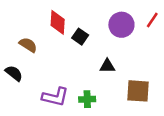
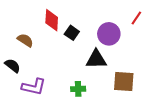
purple circle: (121, 25) -> (109, 34), moved
black triangle: (107, 66) -> (96, 59), size x1.5
purple L-shape: (55, 97) -> (34, 87), moved

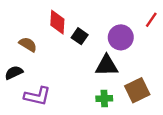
black semicircle: (13, 66) -> (14, 73), turned -63
brown square: (124, 82) -> (137, 90), turned -30
green cross: (78, 89) -> (104, 98), moved

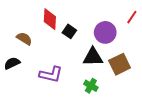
brown square: (137, 90) -> (120, 64), moved
purple L-shape: (37, 96) -> (51, 74), moved
green cross: (104, 98) -> (91, 86), turned 32

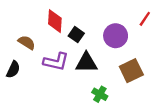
black triangle: (93, 57) -> (86, 63), moved
black semicircle: (12, 63) -> (13, 69), turned 140
purple L-shape: (51, 74) -> (56, 62), moved

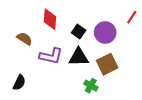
black square: (76, 35) -> (79, 31), moved
black semicircle: (13, 69) -> (19, 83), moved
brown square: (131, 71) -> (107, 64), moved

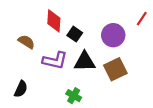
black square: (79, 31) -> (75, 34), moved
green cross: (91, 86) -> (74, 96), moved

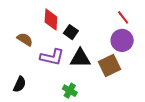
red line: (142, 19) -> (123, 17), moved, turned -72
purple circle: (113, 35) -> (122, 40), moved

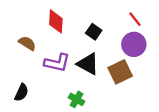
black square: (71, 32) -> (94, 32), moved
black triangle: (80, 58) -> (88, 64), turned 30

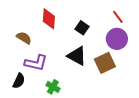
purple L-shape: (57, 63) -> (36, 63), moved
green cross: (77, 99) -> (53, 87), moved

